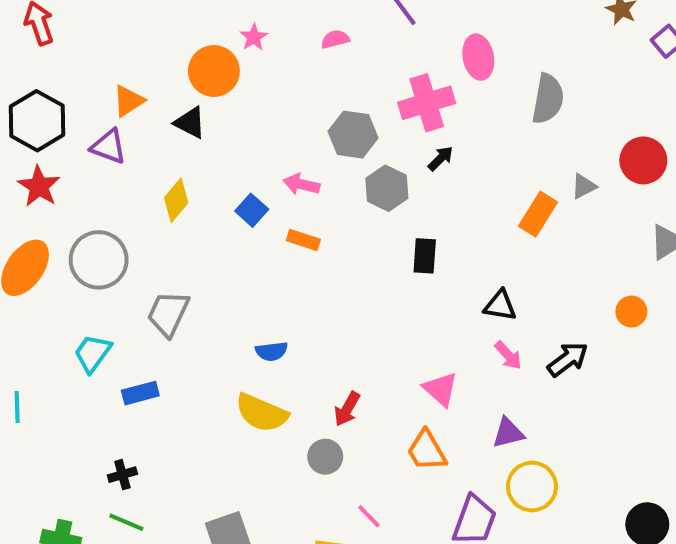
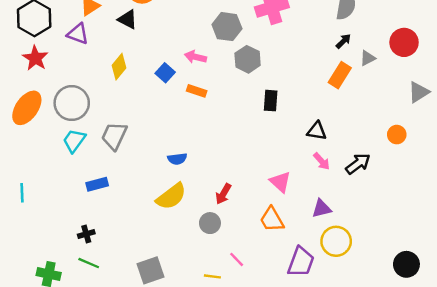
black arrow: (441, 158) -> (343, 41), moved
cyan trapezoid: (93, 353) -> (74, 141), moved
yellow semicircle: (262, 413) -> (171, 196), turned -60

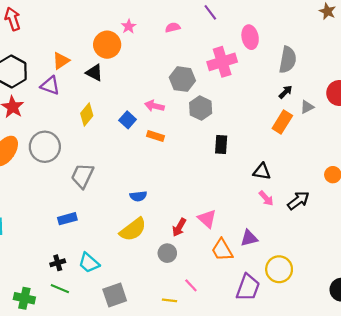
cyan trapezoid: (74, 141) -> (89, 263), moved, turned -85
pink triangle: (280, 182) -> (207, 219), moved
purple triangle: (322, 209) -> (249, 238), moved

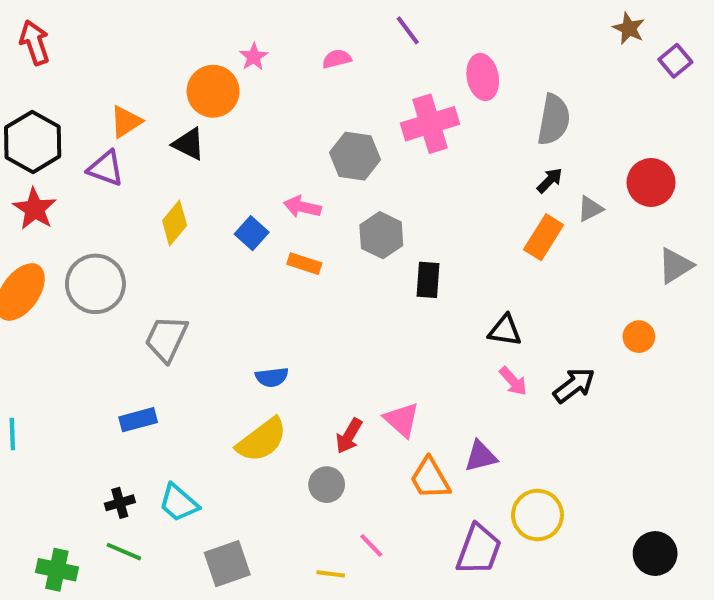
gray hexagon: (201, 108) -> (381, 235), moved

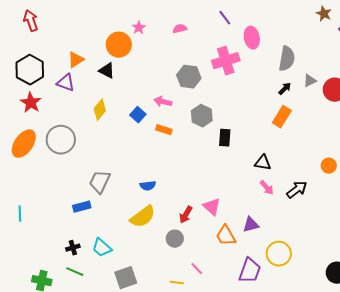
purple line: (408, 30) -> (225, 18), moved
gray triangle: (590, 209) -> (310, 81), moved
gray trapezoid: (166, 339) -> (100, 182), moved

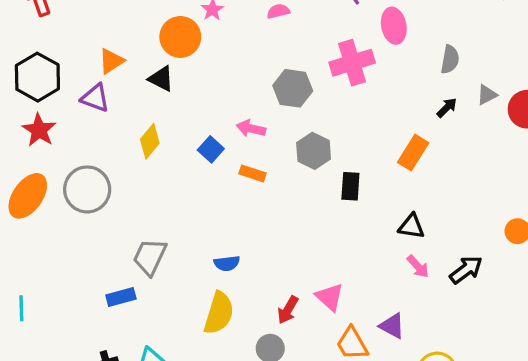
gray semicircle: (287, 59) -> (450, 59), size x0.7
orange rectangle: (282, 117) -> (413, 153), moved
yellow semicircle: (143, 217) -> (219, 313), turned -36
purple triangle: (251, 225) -> (392, 326), turned 42

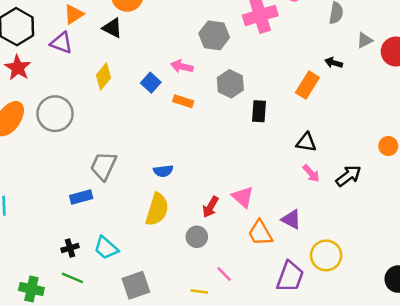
black arrow: (447, 108) -> (334, 63), moved, turned -119

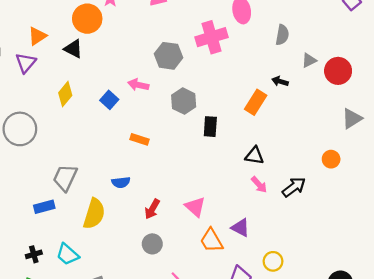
purple triangle: (61, 43) -> (26, 63), turned 50
orange rectangle: (183, 101) -> (139, 139), moved
red arrow: (210, 207) -> (152, 209), moved
yellow semicircle: (157, 209) -> (94, 214), moved
yellow circle: (326, 255) -> (273, 261), size x0.7

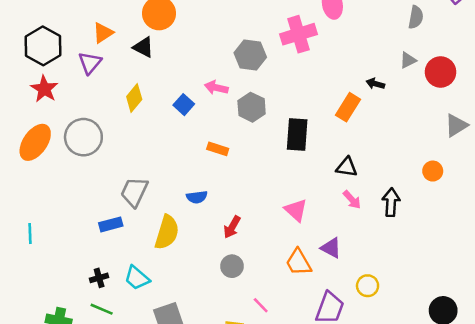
gray semicircle: (282, 35) -> (416, 17), moved
gray hexagon: (184, 101) -> (252, 107), moved
black rectangle: (210, 127) -> (297, 135), size x1.4
black arrow: (294, 187) -> (391, 202), turned -50
pink triangle: (195, 207) -> (296, 210), moved

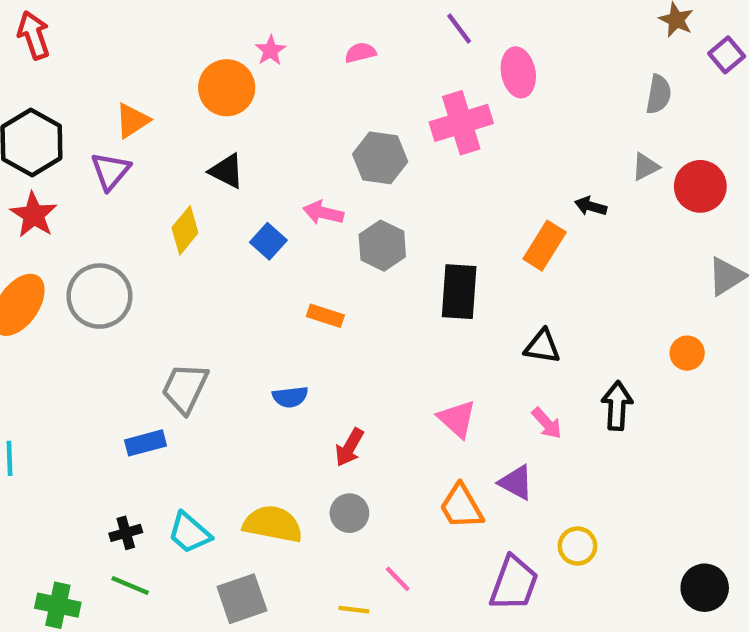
black triangle: (143, 47) -> (227, 171), moved
pink arrow: (352, 200) -> (547, 423), moved
yellow semicircle: (167, 232) -> (273, 524), moved, turned -96

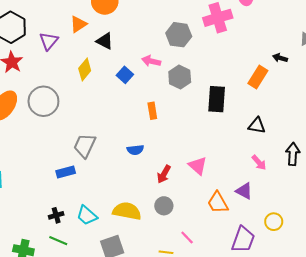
orange triangle: (132, 121) -> (78, 24), moved
orange rectangle: (325, 316) -> (152, 111), turned 63
pink triangle: (457, 419) -> (198, 166), moved

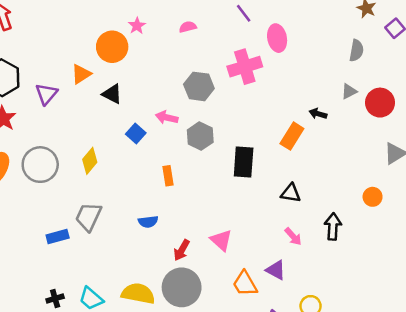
yellow diamond: (85, 70) -> (90, 161), moved
blue rectangle: (66, 172) -> (58, 237), moved
gray circle: (164, 206) -> (182, 287), size x1.8

